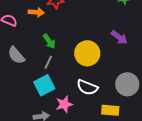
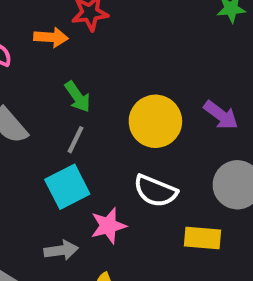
purple arrow: (119, 37) -> (221, 115), moved

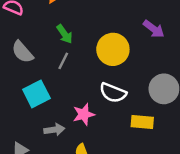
purple arrow: (221, 115) -> (154, 29), moved
cyan square: (67, 187) -> (36, 94), moved

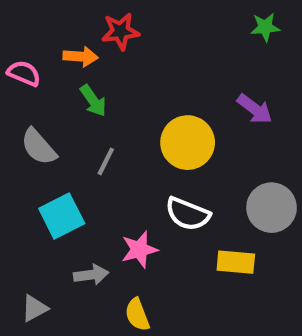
green arrow: (65, 34) -> (93, 101), moved

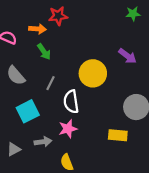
white semicircle: (188, 214) -> (71, 102), moved, turned 60
gray triangle: (34, 308) -> (14, 149), moved

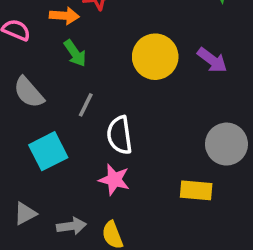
yellow circle: (93, 73) -> (155, 57), moved
pink star: (68, 129) -> (114, 180), turned 30
gray arrow: (43, 142) -> (71, 226), moved

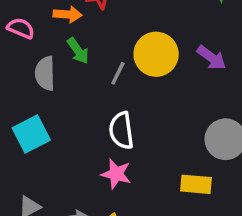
gray semicircle: (29, 92) -> (45, 73), moved, turned 40
gray line: (86, 105) -> (118, 73), moved
cyan square: (48, 151) -> (31, 134), moved

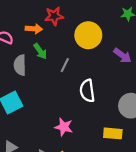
yellow circle: (156, 54) -> (88, 35), moved
white semicircle: (121, 131) -> (87, 91), moved

